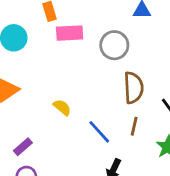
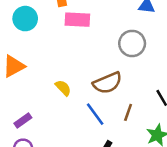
gray circle: (114, 45) -> (132, 43), moved
brown semicircle: (134, 88) -> (107, 83), moved, turned 64

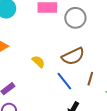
gray circle: (132, 43) -> (75, 18), moved

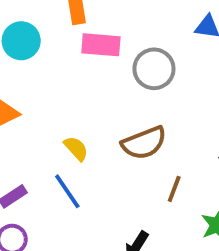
blue line: (64, 81) -> (67, 191), moved

